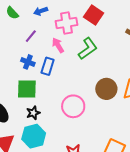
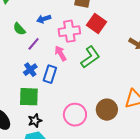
green semicircle: (12, 13) -> (19, 29), moved
blue cross: (28, 62) -> (30, 70), turned 32
brown circle: (106, 89) -> (107, 110), moved

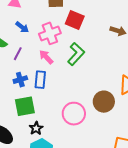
blue arrow: (44, 19) -> (22, 27), turned -112
blue cross: (30, 70) -> (20, 80), turned 32

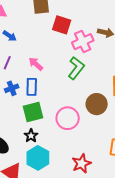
pink cross: (50, 33) -> (83, 42), moved
green L-shape: (76, 54) -> (76, 68), moved
green square: (25, 106) -> (33, 112), moved

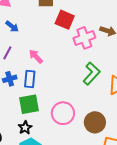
green L-shape: (76, 68) -> (92, 73), moved
brown circle: (97, 104) -> (95, 122), moved

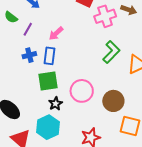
pink arrow: (36, 56) -> (56, 33), turned -91
black star: (25, 128) -> (55, 104), moved

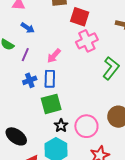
pink cross: (105, 16) -> (87, 41), moved
pink circle: (82, 91) -> (86, 126), moved

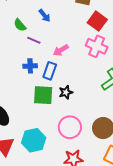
pink cross: (87, 41) -> (97, 46), turned 30
purple line: (25, 55) -> (34, 40), turned 72
black star: (61, 126) -> (66, 92), moved

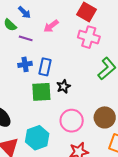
blue arrow: (45, 16) -> (24, 12), moved
pink arrow: (61, 50) -> (51, 26), moved

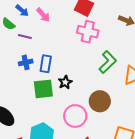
pink arrow: (51, 26) -> (43, 15), moved, turned -91
brown circle: (105, 117) -> (100, 101), moved

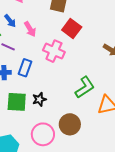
pink cross: (88, 32) -> (54, 51), moved
blue rectangle: (46, 64) -> (25, 68), moved

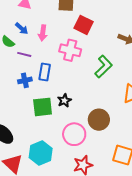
pink arrow: (30, 29) -> (43, 33), turned 49
green L-shape: (85, 87) -> (104, 66), moved

